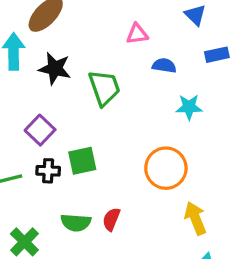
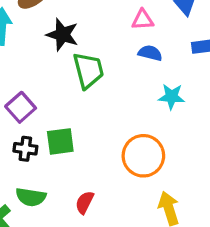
pink triangle: (137, 34) -> (143, 20), moved
black star: (55, 69) -> (62, 35), moved
green semicircle: (76, 223) -> (31, 197), moved

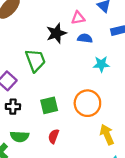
black star: (62, 35) -> (56, 33), moved, turned -30
green trapezoid: (88, 70) -> (35, 60), moved
green square: (60, 141) -> (49, 105), moved

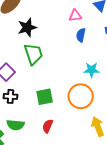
black star: (56, 33) -> (27, 27), moved
blue semicircle: (85, 38) -> (81, 35), turned -88
cyan star: (101, 64) -> (91, 70), moved

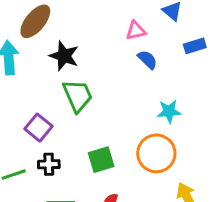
black star: (27, 27) -> (64, 56), turned -30
blue semicircle: (81, 35) -> (147, 60), turned 128

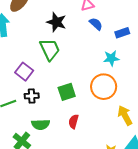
blue rectangle: (195, 46) -> (122, 33), moved
black star: (64, 56) -> (56, 22), moved

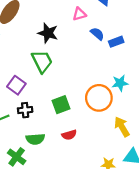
blue semicircle: (96, 24) -> (97, 34), moved
cyan star: (111, 58) -> (120, 83), moved
red semicircle: (74, 121) -> (69, 135), turned -120

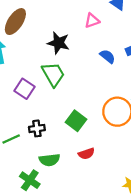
blue semicircle: (97, 34) -> (107, 56), moved
purple square: (16, 85) -> (24, 89), moved
green square: (61, 105) -> (76, 121), turned -30

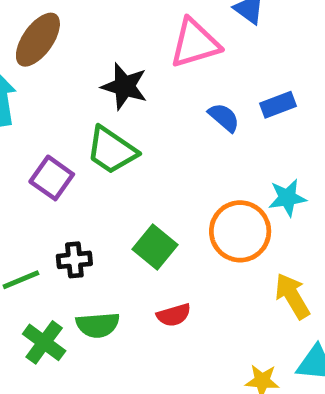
pink triangle: (92, 21) -> (195, 43), size x1.6
green trapezoid: (53, 74) -> (112, 150), turned 152
green cross: (30, 180) -> (44, 342), moved

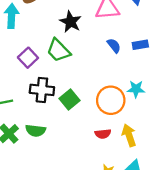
black cross: (74, 260) -> (42, 90), moved, size x1.5
red semicircle: (174, 315) -> (103, 134), moved

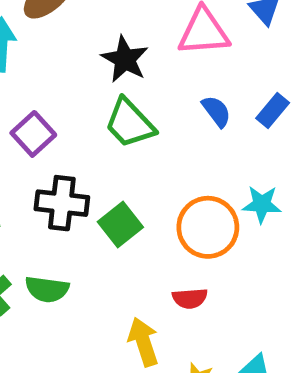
blue rectangle: (140, 45) -> (273, 110), turned -42
green trapezoid: (58, 50) -> (130, 123), moved
yellow arrow: (129, 135) -> (143, 342), moved

